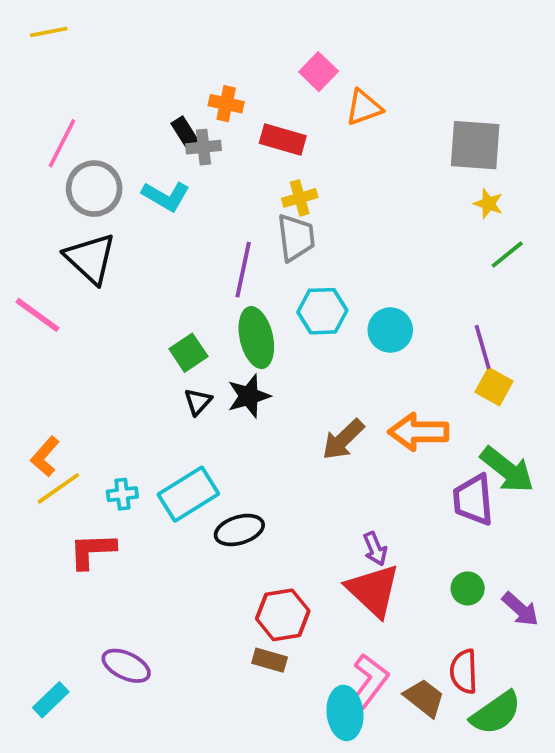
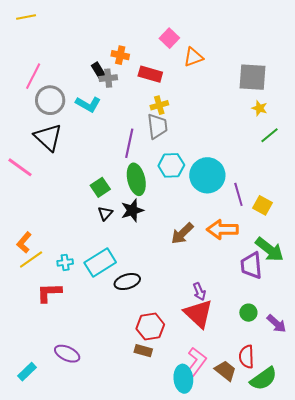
cyan circle: (390, 330) -> (207, 175), size x1.5
purple line: (483, 347) -> (238, 194), moved

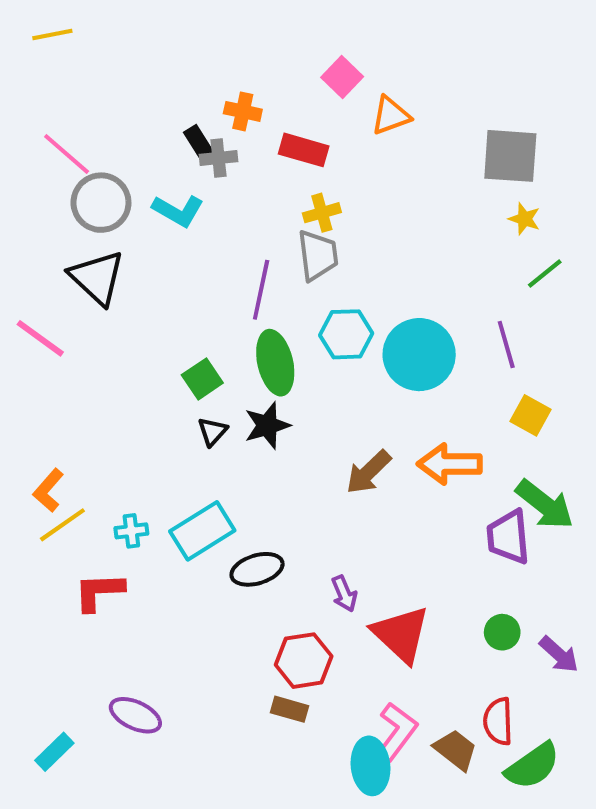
pink line: (33, 76) -> (67, 154), turned -76
purple line: (238, 194) -> (506, 344), moved
purple arrow: (199, 292) -> (344, 594), moved

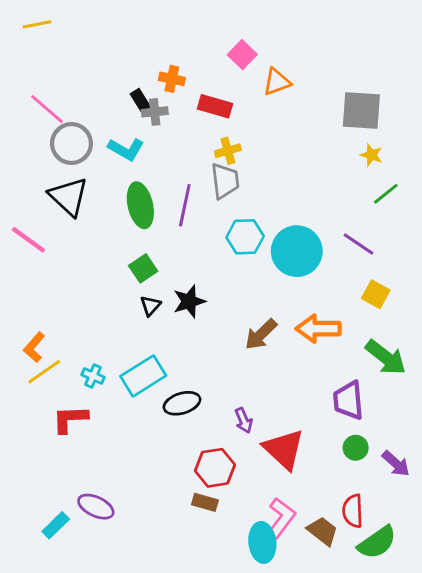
purple line: (506, 344) -> (358, 244), turned -40
green ellipse: (275, 363) -> (140, 205), moved
cyan cross: (131, 531) -> (93, 376), turned 30
purple trapezoid: (508, 537) -> (348, 400), moved
cyan rectangle: (54, 752) -> (56, 525), moved

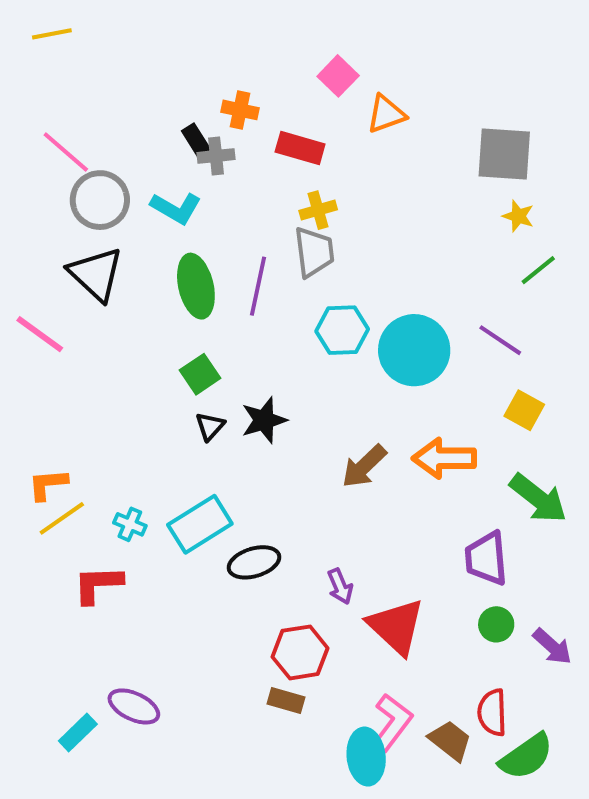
orange L-shape: (34, 347) -> (48, 484), turned 44

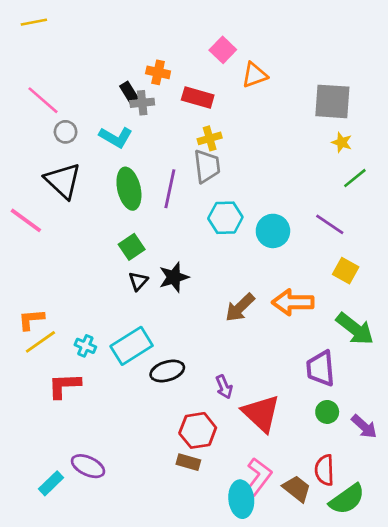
gray circle: (100, 200) -> (66, 132), size x0.6
cyan circle: (414, 350) -> (273, 231), size x0.7

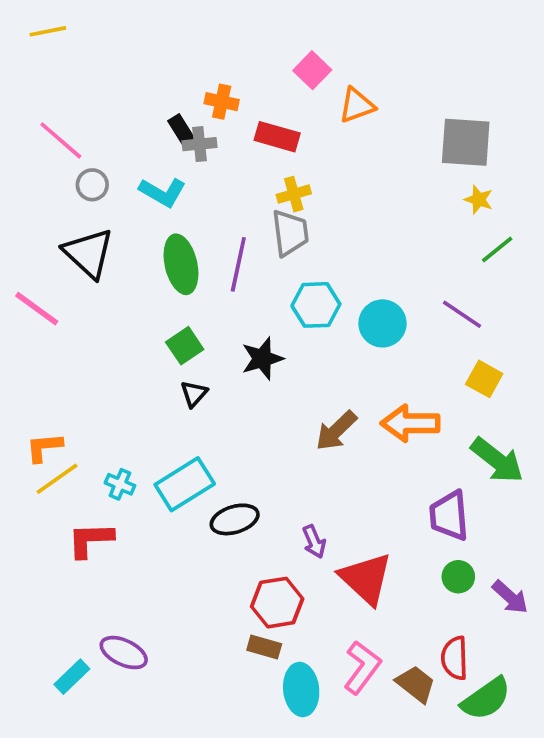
black star: (174, 277) -> (262, 359), moved
cyan ellipse: (241, 499) -> (301, 690), moved

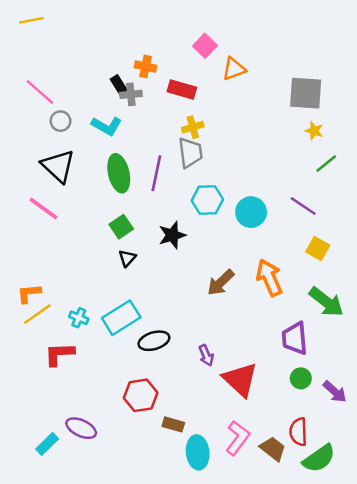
pink line: (37, 309) -> (44, 208), moved
orange arrow: (410, 423) -> (269, 278), turned 66
red hexagon: (277, 603) -> (141, 395), moved

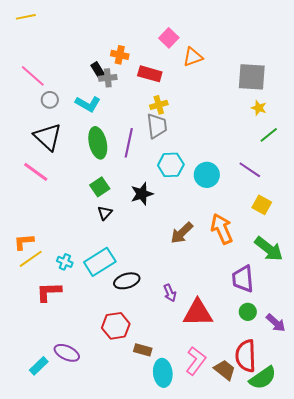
red triangle: (240, 380) -> (198, 313), turned -44
red semicircle: (298, 432) -> (246, 356), size x1.4

